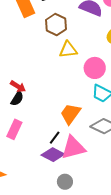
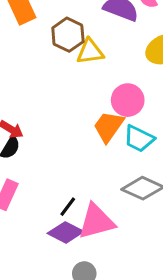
yellow triangle: (68, 50) -> (90, 52), moved
orange trapezoid: (70, 114) -> (108, 126), moved

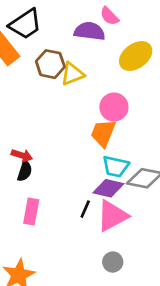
cyan trapezoid: (139, 139) -> (116, 166), moved
purple diamond: (66, 232) -> (108, 188), moved

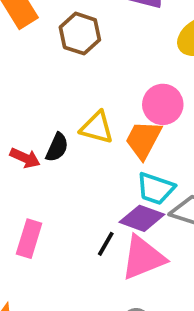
yellow triangle: (72, 74) -> (97, 128), moved, turned 30
black semicircle: (25, 171) -> (57, 147), moved

